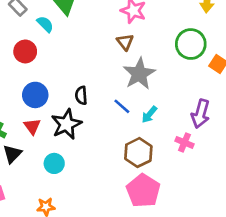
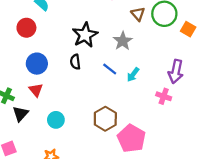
brown triangle: (125, 42) -> (138, 14), moved
gray star: (139, 74) -> (123, 41), size x0.7
black star: (66, 124) -> (85, 35), moved
brown hexagon: (138, 153) -> (105, 119), moved

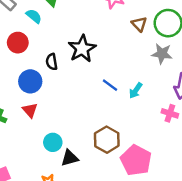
gray star: (123, 41) -> (162, 54), moved, turned -30
black semicircle: (75, 62) -> (52, 62), moved
black triangle: (20, 114) -> (70, 158), moved, turned 35

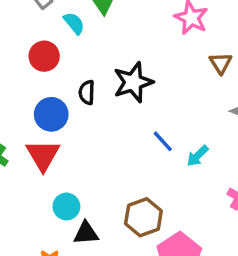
red triangle: (30, 110) -> (43, 155), size x1.5

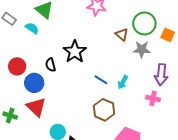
red circle: (44, 56) -> (17, 66), moved
brown triangle: (221, 63) -> (122, 34), moved
brown hexagon: (143, 217) -> (104, 110), moved

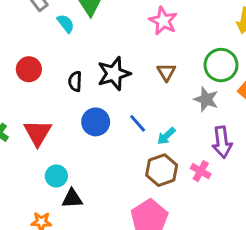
brown triangle: (122, 34) -> (166, 72), moved
purple arrow: (161, 75) -> (222, 142), turned -30
blue circle: (34, 83) -> (96, 122), moved
brown hexagon: (104, 110) -> (162, 170), moved

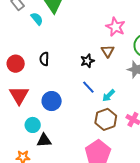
pink star: (163, 21) -> (115, 27), moved
red circle: (29, 69) -> (16, 64), moved
black star: (114, 74) -> (87, 61), moved, size x0.6
blue circle: (96, 122) -> (52, 101), moved

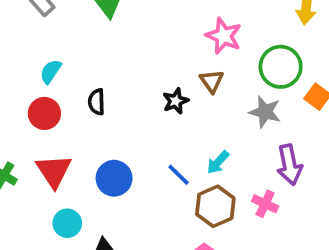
cyan semicircle: (37, 19) -> (51, 72), moved, turned -104
blue line: (88, 87) -> (179, 175), moved
cyan circle: (33, 125) -> (67, 223), moved

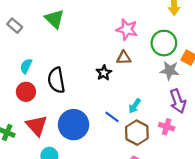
brown triangle: (212, 81) -> (124, 58), turned -48
black semicircle: (97, 102) -> (56, 80), size x1.6
gray star: (265, 112) -> (170, 70), moved
blue circle: (114, 178) -> (74, 125), size x1.4

